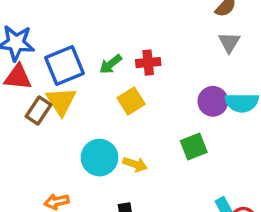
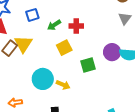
blue square: (64, 66) -> (32, 15), moved, size x0.6
green square: (194, 146) -> (88, 65), moved

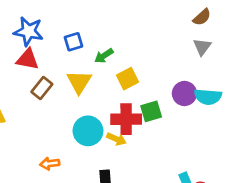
red cross: (76, 26) -> (126, 119), moved, size x1.5
yellow triangle: (23, 44) -> (79, 82), moved
yellow square: (64, 48) -> (127, 79), moved

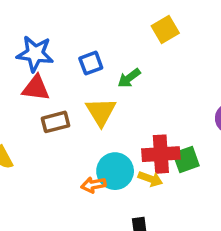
yellow square: (127, 79) -> (165, 29), moved
brown rectangle: (42, 88) -> (55, 122), turned 40
green square: (151, 111) -> (186, 159), moved
orange arrow: (50, 164) -> (93, 185), moved

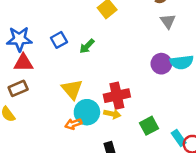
yellow triangle: (101, 112) -> (72, 89), moved
brown rectangle: (55, 122) -> (18, 88), moved
green square: (186, 159) -> (149, 126), moved

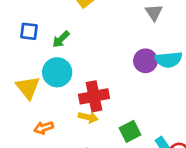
blue square: (59, 40) -> (29, 31), turned 35
yellow triangle: (72, 89) -> (28, 88), moved
cyan circle: (87, 112) -> (57, 72), moved

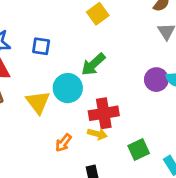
green arrow: (61, 39) -> (93, 64), moved, size x1.4
orange arrow: (44, 128) -> (63, 143), moved, turned -36

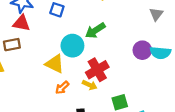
yellow triangle: (38, 102) -> (55, 64), moved, turned -36
red cross: (104, 113) -> (97, 70), turned -30

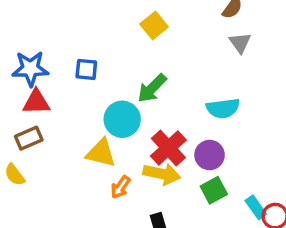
purple circle: (142, 50) -> (210, 155), moved
cyan semicircle: (160, 53) -> (223, 108), moved
yellow arrow: (90, 85) -> (162, 174), size x1.5

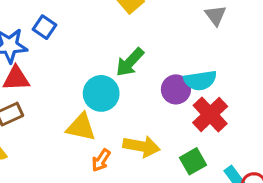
blue square: (86, 69) -> (45, 27), moved, turned 30
red cross: (168, 148) -> (210, 114), moved
purple circle: (210, 155) -> (176, 89), moved

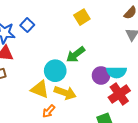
yellow arrow: (141, 146) -> (65, 93), moved

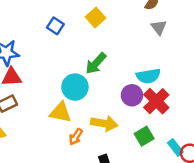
blue square: (27, 25) -> (55, 26), moved
purple circle: (101, 75) -> (132, 95), moved
yellow arrow: (65, 93) -> (104, 123), moved

